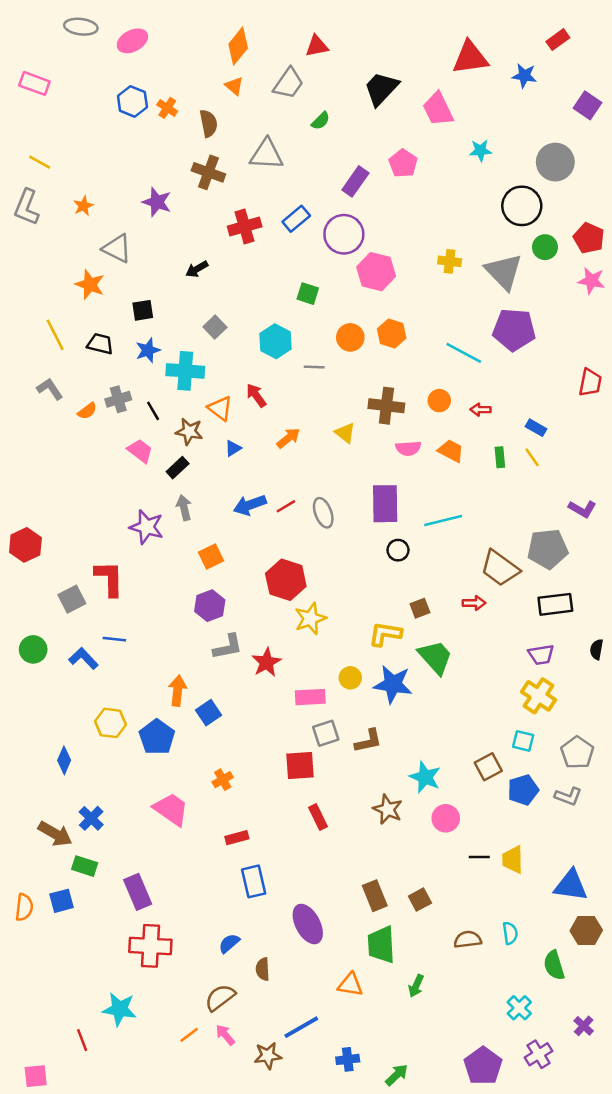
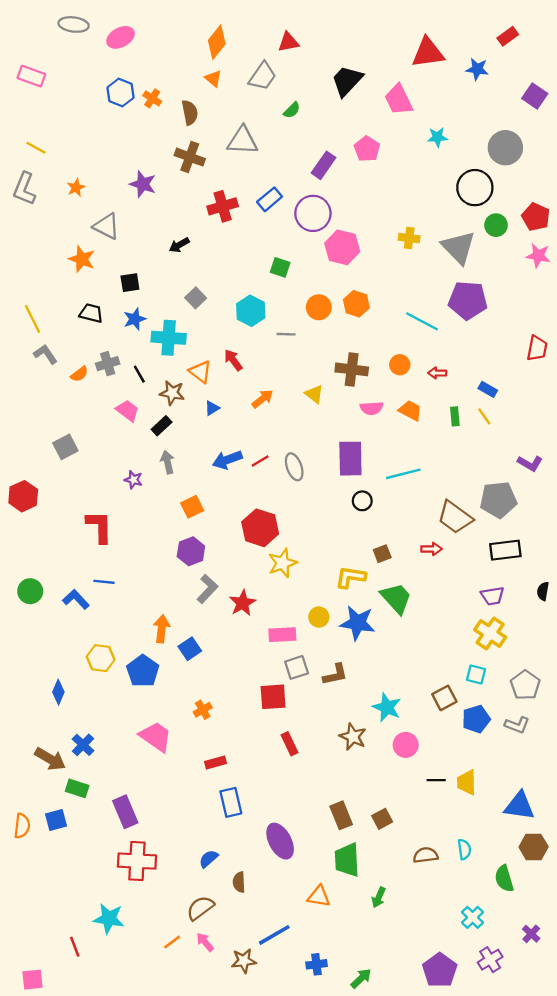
yellow line: (55, 335) -> (33, 319), moved
purple star: (147, 527) -> (133, 480), size x0.6
gray square: (72, 599) -> (65, 447), moved
gray L-shape: (228, 647) -> (207, 589), turned -36

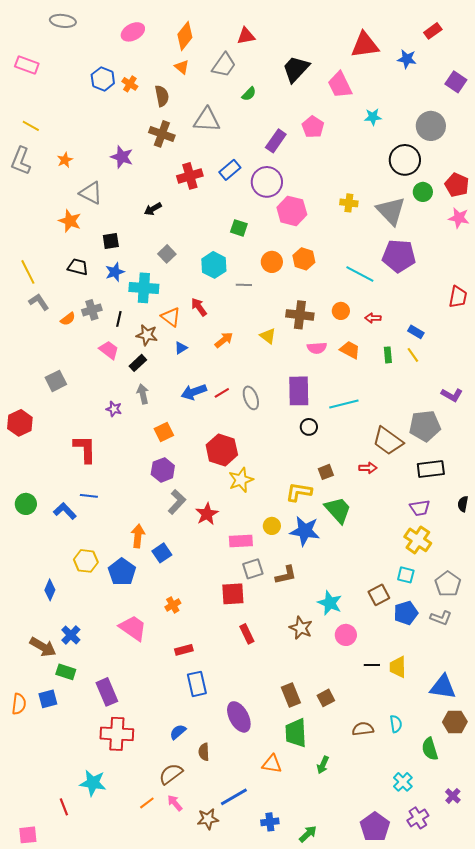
pink ellipse: (121, 37) -> (133, 32), moved
black line: (139, 374) -> (119, 319), turned 42

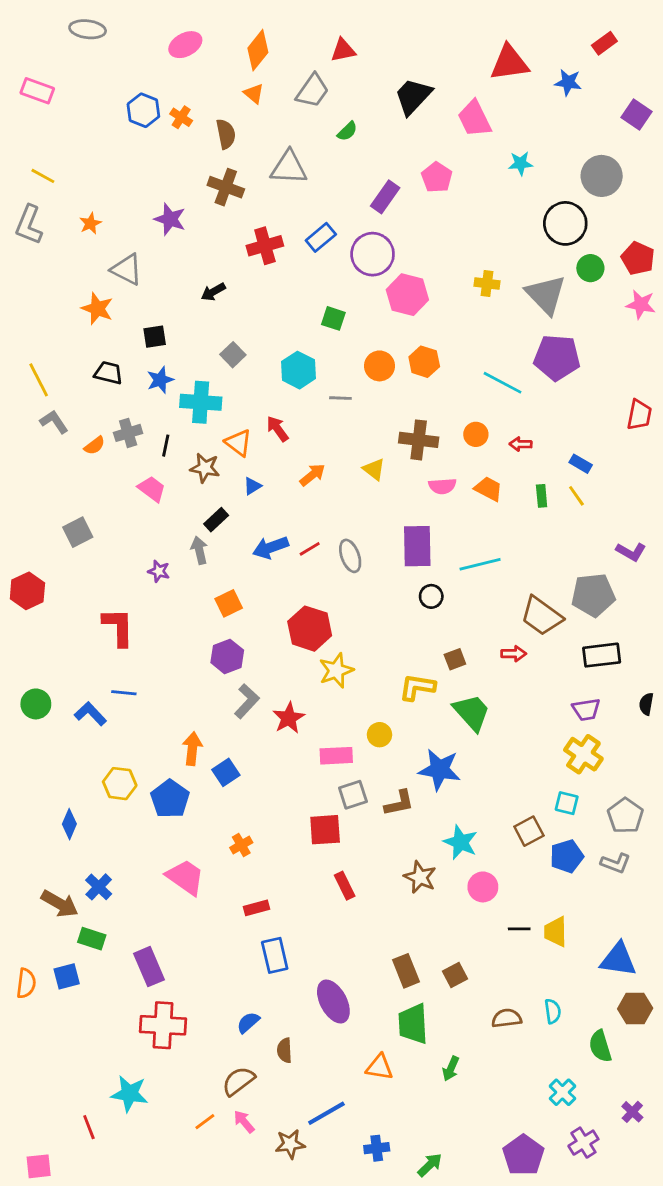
black rectangle: (138, 363) -> (216, 520), moved
blue star: (305, 531) -> (440, 770), moved

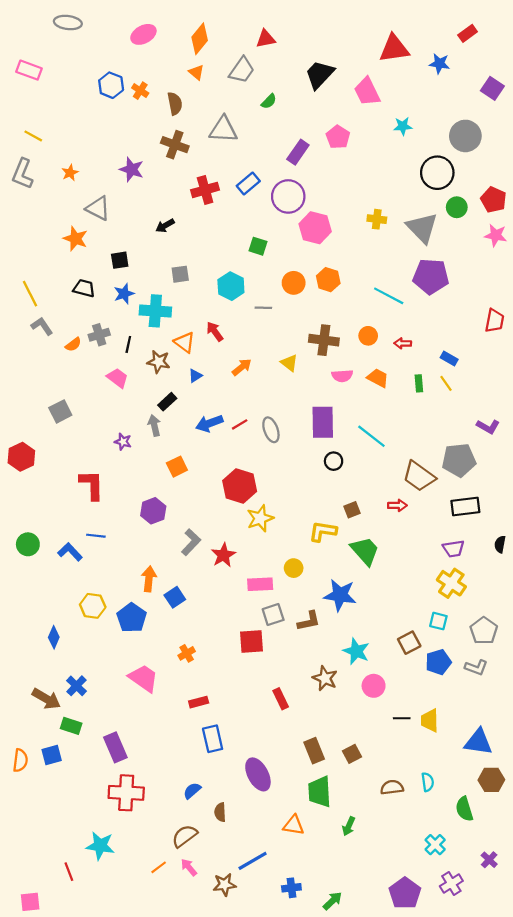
gray square: (233, 355) -> (180, 274), turned 36
cyan line: (480, 564) -> (371, 436), turned 52
purple hexagon: (227, 656) -> (153, 511), moved
red rectangle: (345, 886) -> (281, 699), moved

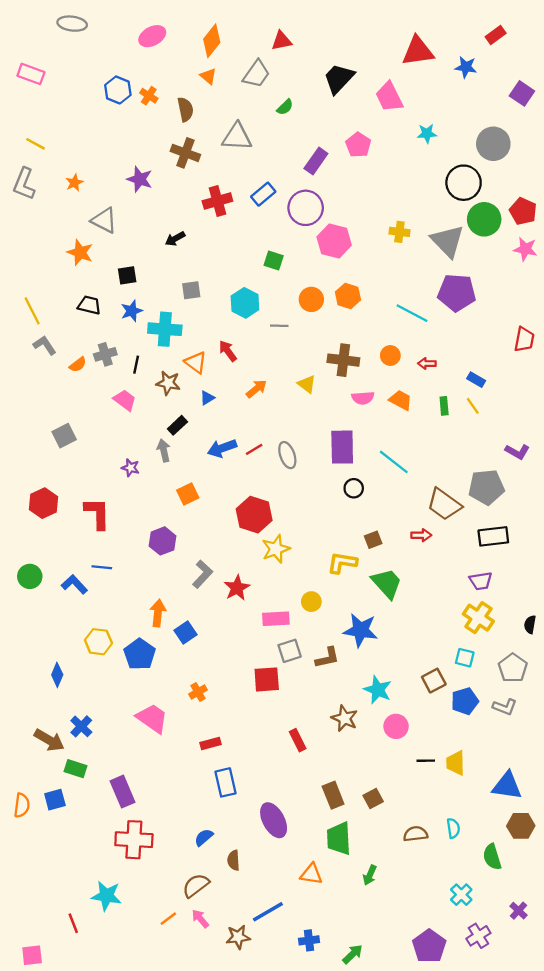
green circle: (457, 207) -> (484, 219), size x1.5
red hexagon: (21, 457) -> (43, 503), moved
black semicircle: (500, 544) -> (530, 624), moved

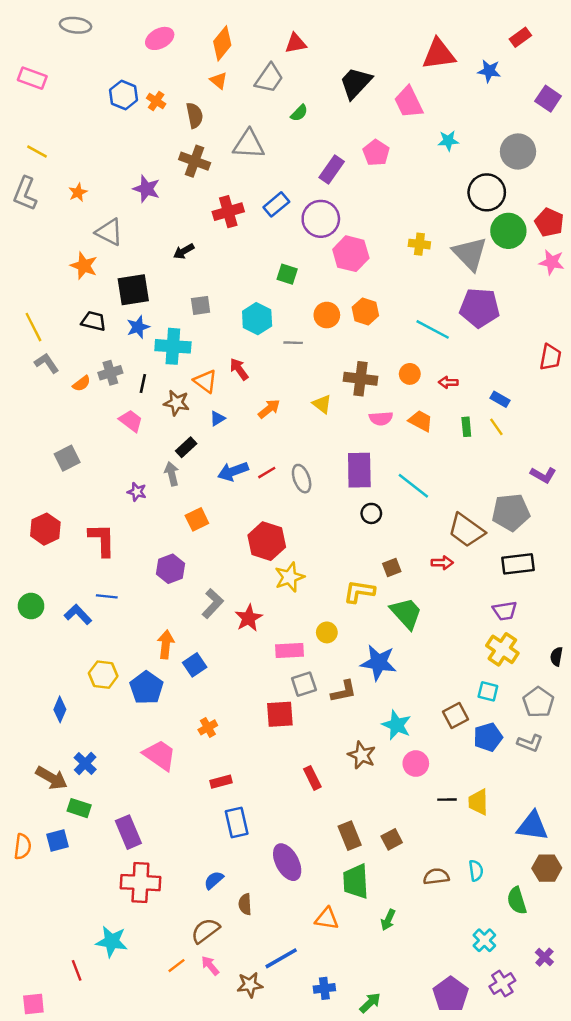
black square: (127, 275) -> (133, 290), size x1.6

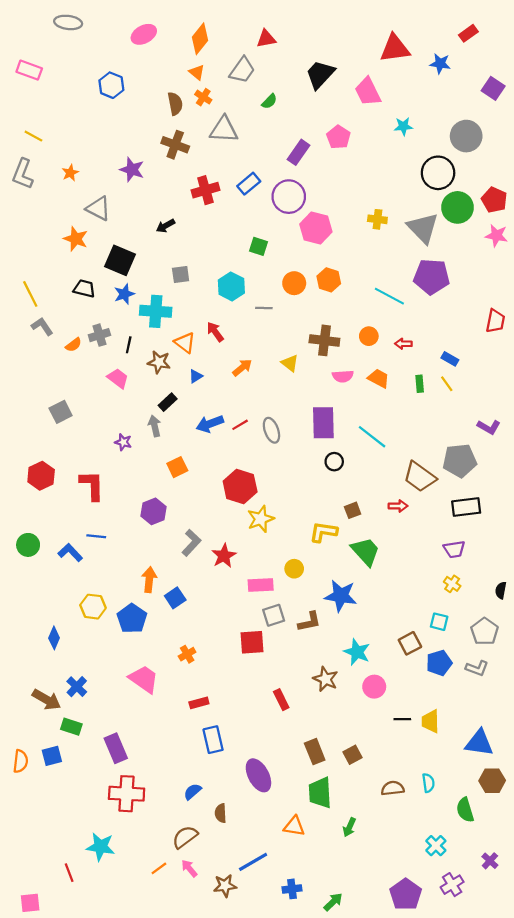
orange cross: (156, 101) -> (203, 97), moved
black square: (133, 290) -> (120, 260), turned 32
yellow cross: (502, 649) -> (452, 584), size x0.6

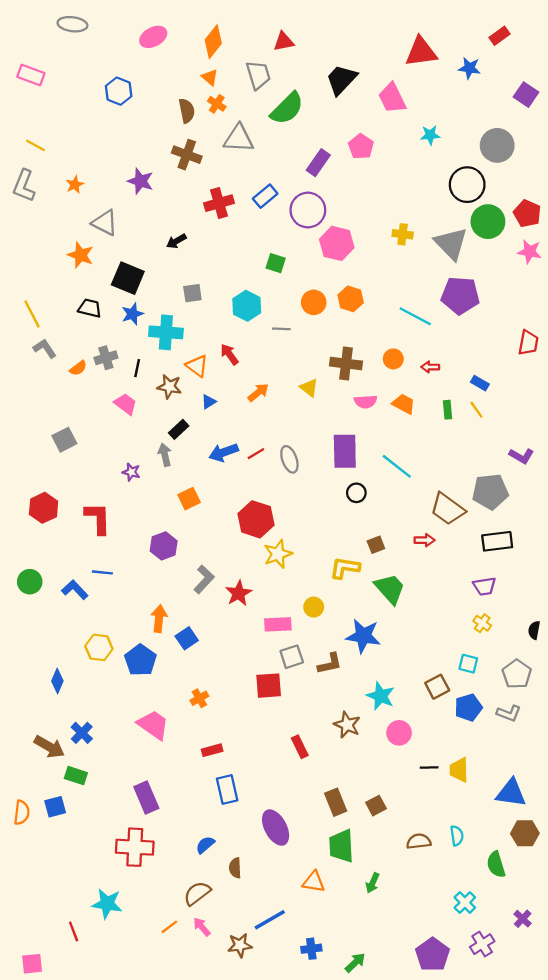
gray trapezoid: (242, 70) -> (258, 75), turned -52
green semicircle: (269, 101) -> (287, 108), size x2.0
purple rectangle: (116, 748) -> (146, 798), moved

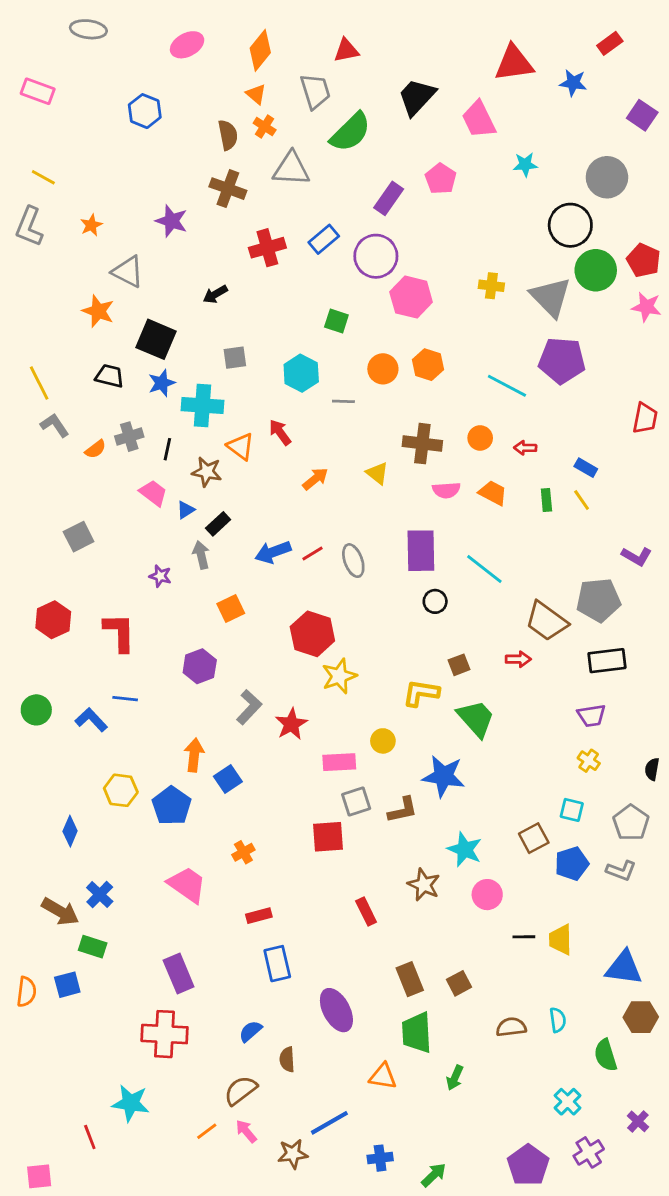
blue triangle: (209, 402) -> (186, 510), moved

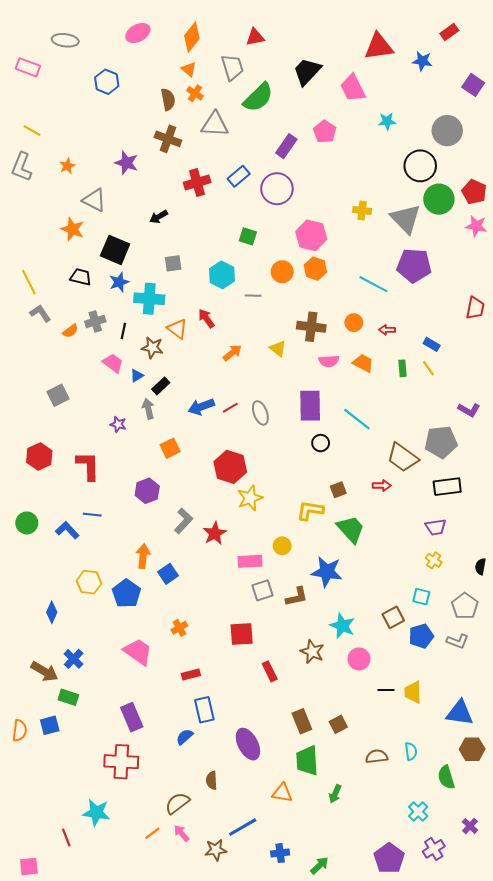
gray ellipse: (88, 29) -> (65, 40), moved
pink hexagon: (411, 297) -> (311, 235), moved
red square: (328, 837) -> (242, 634), moved
blue semicircle: (250, 1031) -> (185, 737), moved

